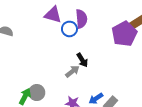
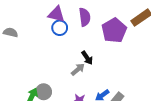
blue circle: (69, 29) -> (60, 28), moved
purple pentagon: (124, 34) -> (114, 30), moved

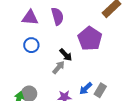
blue circle: (60, 28) -> (31, 45), moved
purple pentagon: (114, 30) -> (90, 39), moved

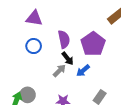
purple semicircle: (57, 16) -> (64, 39), moved
blue arrow: (86, 89) -> (83, 71), moved

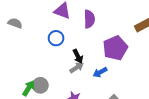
purple semicircle: (64, 39) -> (89, 19), moved
black arrow: (68, 59) -> (78, 56), moved

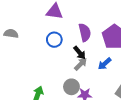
purple semicircle: (89, 19) -> (85, 32), moved
gray circle: (40, 85) -> (71, 87), moved

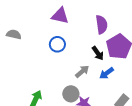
purple semicircle: (85, 32) -> (102, 25), moved
black arrow: (80, 53) -> (98, 53), moved

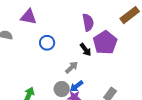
purple triangle: (60, 16) -> (29, 17), moved
blue arrow: (107, 73) -> (77, 86), moved

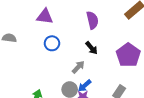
purple triangle: (29, 17) -> (45, 16), moved
purple pentagon: (105, 43) -> (128, 55), moved

